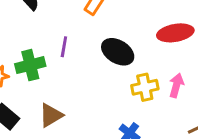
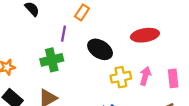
purple line: (64, 47) -> (63, 34), moved
green cross: (30, 65) -> (52, 60), moved

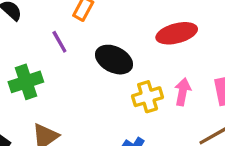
purple line: (63, 34) -> (59, 42), turned -35
green cross: (52, 60) -> (26, 82), moved

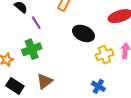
purple line: (59, 42) -> (36, 23), moved

